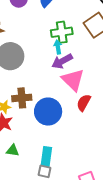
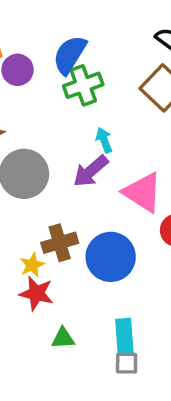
green cross: (62, 32) -> (83, 85), moved
purple arrow: (62, 61) -> (91, 171), moved

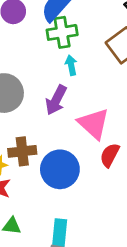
cyan arrow: (104, 140) -> (71, 65), moved
purple arrow: (91, 171) -> (56, 100), turned -32

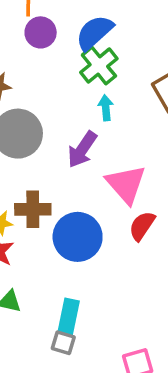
green cross: (62, 32) -> (99, 65), turned -36

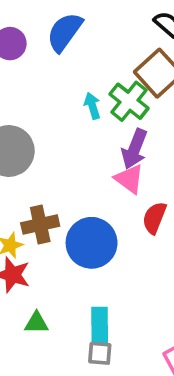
green cross: (99, 65) -> (129, 101), moved
purple arrow: (82, 149) -> (134, 149), moved
pink triangle: (126, 184) -> (129, 179), size x0.7

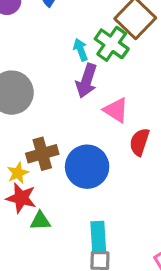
purple arrow: (134, 149) -> (86, 81), moved
green triangle: (36, 323) -> (40, 221), moved

